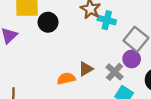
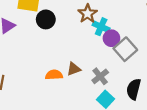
purple circle: (132, 59) -> (111, 38), moved

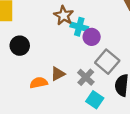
black circle: (46, 19) -> (20, 46), moved
gray square: (125, 49) -> (107, 62), moved

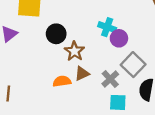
brown star: (64, 15) -> (74, 51), moved
black circle: (20, 46) -> (56, 34), moved
cyan square: (95, 100) -> (118, 102), turned -36

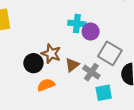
black circle: (56, 34) -> (33, 63), moved
brown triangle: (82, 74) -> (72, 65), moved

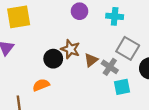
cyan cross: (77, 24) -> (115, 16), moved
purple circle: (91, 32) -> (80, 11), moved
orange semicircle: (46, 85) -> (41, 85), moved

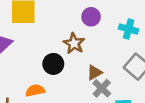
brown star: (70, 49) -> (74, 43), moved
gray cross: (110, 67) -> (102, 88), moved

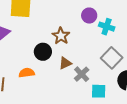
purple circle: (91, 17) -> (89, 16), moved
brown triangle: (94, 73) -> (65, 63), moved

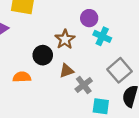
purple circle: (89, 16) -> (89, 18), moved
cyan cross: (107, 27) -> (102, 36), moved

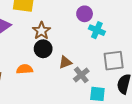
brown star: (65, 39) -> (41, 31), moved
gray square: (119, 70) -> (114, 61), turned 35

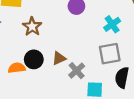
cyan cross: (97, 30) -> (112, 24), moved, turned 35
black circle: (43, 49) -> (34, 59), moved

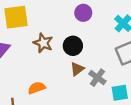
black circle: (34, 59) -> (73, 46), moved

